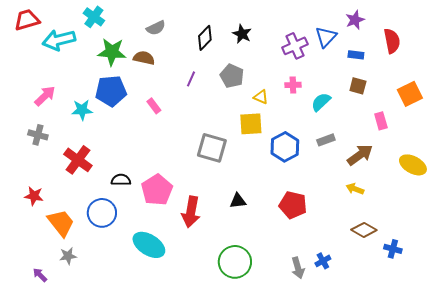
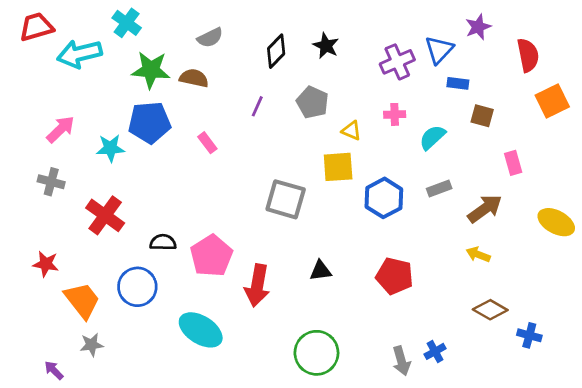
blue rectangle: (356, 55) -> (458, 83), moved
orange square: (410, 94) -> (552, 101), moved

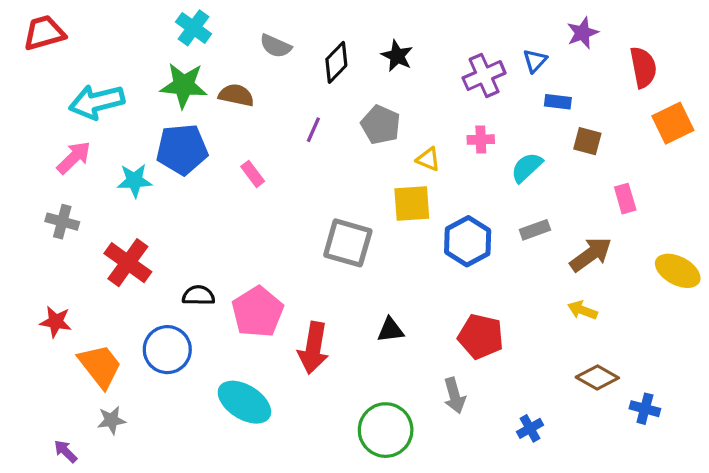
cyan cross: (127, 23) -> (194, 28), moved
gray semicircle: (210, 38) -> (276, 46), moved, turned 50
blue triangle: (439, 50) -> (535, 61), size x0.7
cyan arrow: (79, 54) -> (97, 102), moved
gray arrow: (401, 361) -> (455, 396), moved

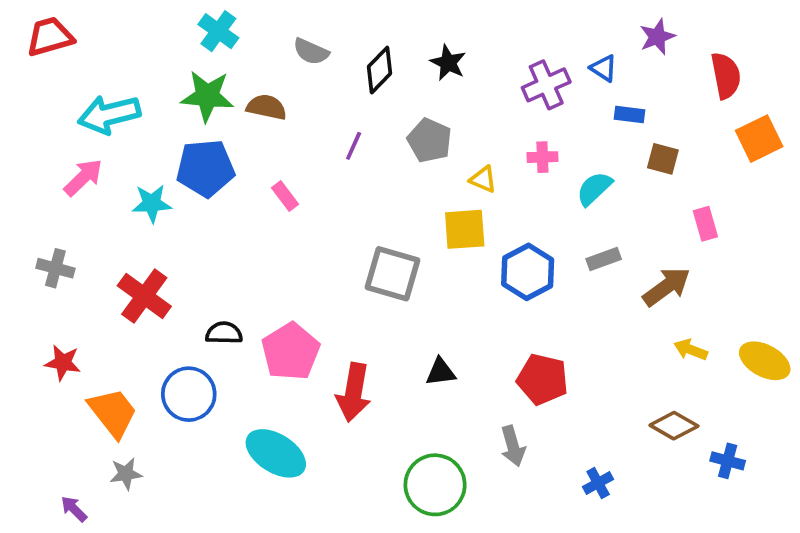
blue triangle: (535, 61) -> (604, 68), turned -40
gray cross: (62, 222) -> (55, 268), moved
yellow ellipse: (678, 271) -> (765, 361), moved
yellow arrow: (583, 310) -> (691, 350), moved

